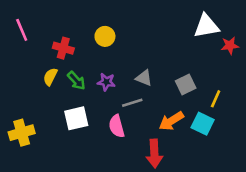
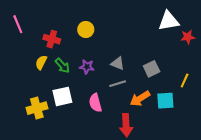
yellow line: (216, 99) -> (185, 80), moved
gray line: (132, 103) -> (118, 84), moved
cyan square: (203, 124) -> (165, 101), turned -30
yellow cross: (22, 133) -> (37, 108), moved

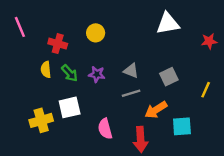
white triangle: (169, 21) -> (168, 23), moved
yellow semicircle: (41, 62) -> (46, 70), turned -32
cyan square: (165, 101) -> (182, 126), moved
pink semicircle: (95, 103) -> (105, 129), moved

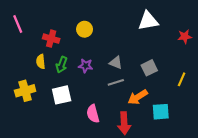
green arrow: (70, 73) -> (62, 65), turned 63
yellow cross: (41, 120) -> (25, 91), moved

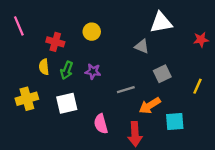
gray triangle: (116, 63) -> (142, 46), moved

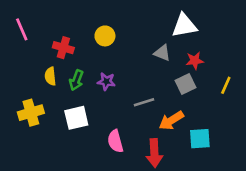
red star: (201, 40) -> (195, 61), moved
yellow line: (198, 86) -> (226, 85), moved

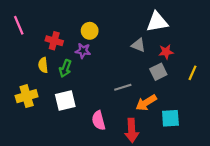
purple star: (106, 81) -> (83, 51), moved

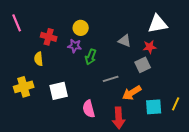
white triangle: (157, 22) -> (158, 24), moved
green arrow: (65, 68) -> (91, 57), moved
yellow line: (193, 73) -> (176, 104), moved

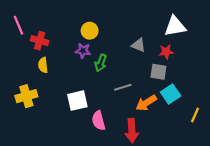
red cross: (49, 37) -> (40, 41), moved
gray square: (143, 65) -> (158, 72), turned 35
white square: (59, 91) -> (77, 101), moved
cyan square: (154, 107) -> (171, 94), moved, turned -30

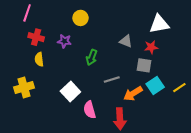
pink line: (19, 25) -> (27, 13), moved, turned 42
yellow circle: (90, 31) -> (80, 18), moved
purple star: (83, 51) -> (64, 41), moved
white square: (77, 101) -> (70, 92), turned -30
yellow line: (195, 115) -> (179, 88), moved, turned 32

